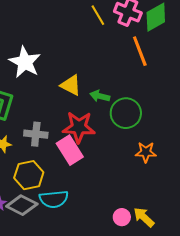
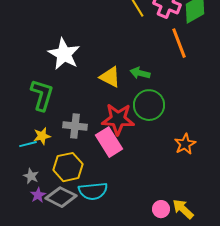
green arrow: (100, 96) -> (140, 73), moved
green circle: (126, 113) -> (149, 105), moved
orange star: (146, 152) -> (185, 144), turned -30

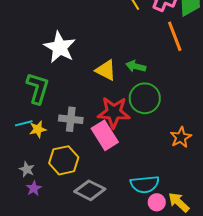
cyan line: (28, 144) -> (24, 123), moved
cyan semicircle: (93, 191) -> (145, 184), moved
gray diamond: (61, 197) -> (90, 190), moved

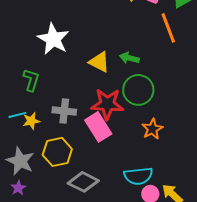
green L-shape: (38, 88) -> (31, 80), size x0.7
orange star: (181, 137) -> (152, 129), moved
gray star: (27, 169) -> (20, 161), size x1.8
purple star: (34, 188) -> (18, 188), moved

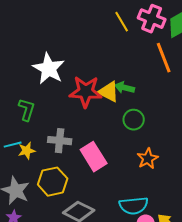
yellow triangle: (99, 62) -> (109, 92), moved
green circle: (138, 90) -> (134, 120), size x0.7
red star: (107, 104) -> (86, 92), moved

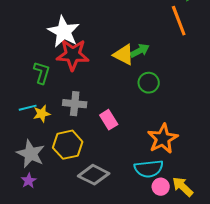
green arrow: (125, 88) -> (140, 51), turned 138
red star: (86, 92) -> (73, 55), moved
pink rectangle: (94, 157) -> (109, 120), size x0.7
orange star: (148, 159) -> (163, 139), moved, size x1.4

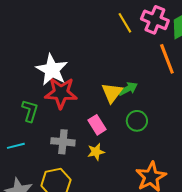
yellow triangle: (124, 55) -> (112, 93), turned 40
yellow star: (42, 114) -> (96, 152), moved
pink rectangle: (109, 120) -> (97, 125), moved

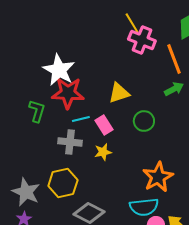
pink cross: (155, 20) -> (142, 40), moved
green arrow: (128, 89) -> (174, 89), moved
yellow triangle: (112, 93) -> (119, 93), turned 35
cyan line: (16, 146) -> (81, 119), moved

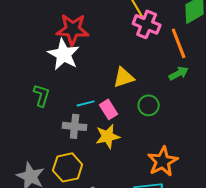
red star: (68, 93) -> (73, 29), moved
yellow star: (103, 152) -> (108, 136), size x1.4

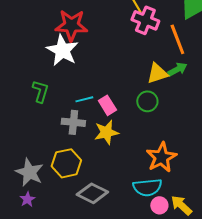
yellow triangle: (124, 77) -> (157, 73), moved

